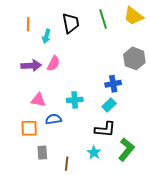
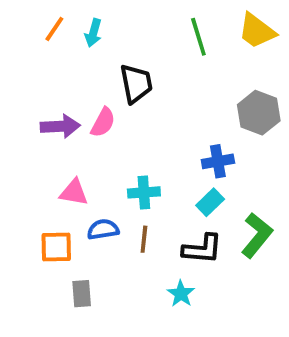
black trapezoid: (71, 23) -> (136, 83), moved
orange line: (28, 24) -> (54, 29), moved, turned 32
cyan arrow: (46, 36) -> (93, 33), moved
green L-shape: (126, 150) -> (257, 235), moved
brown line: (67, 164) -> (144, 239), moved

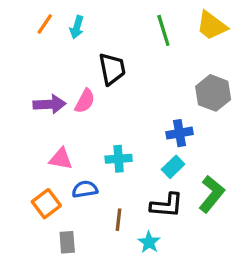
brown line: (144, 239) -> (119, 220), moved
orange square: (56, 247) -> (46, 204), turned -36

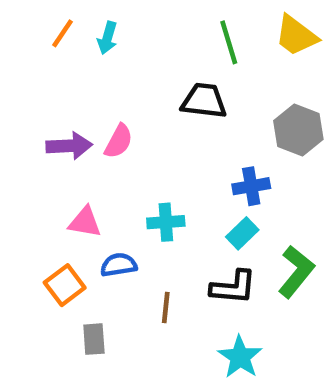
black trapezoid: (112, 69) -> (204, 101), moved, turned -72
cyan star: (149, 242) -> (240, 357), moved, size x1.4

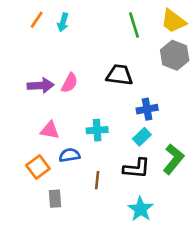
black trapezoid: (204, 101) -> (119, 75), moved
gray hexagon: (298, 130) -> (175, 55), moved

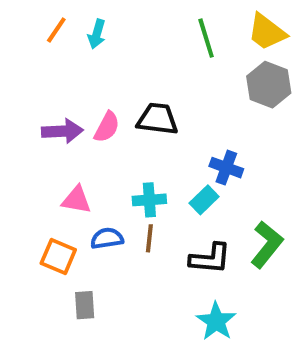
black trapezoid: (119, 75) -> (157, 119), moved
blue cross: (147, 109) -> (226, 168), turned 30
cyan rectangle: (142, 137) -> (204, 200), moved
orange square: (38, 167) -> (58, 257), turned -30
brown line: (97, 180) -> (149, 238), moved

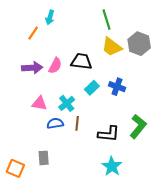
orange line: (56, 30) -> (33, 33), moved
yellow trapezoid: (267, 32) -> (112, 47), moved
cyan cross: (149, 200) -> (67, 103), moved, turned -35
cyan rectangle: (204, 200) -> (92, 88), moved
orange square: (58, 257) -> (15, 168), moved

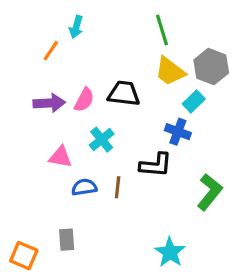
cyan rectangle: (92, 88) -> (194, 101), moved
cyan cross: (67, 103) -> (102, 140), moved
black L-shape: (109, 134) -> (156, 165), moved

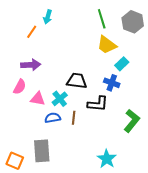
gray hexagon: (211, 67) -> (133, 22), moved
black trapezoid: (124, 94) -> (77, 81), moved
pink semicircle: (84, 100) -> (20, 87), moved
cyan cross: (102, 140) -> (60, 99), moved
gray rectangle: (67, 240) -> (42, 151), size x1.6

